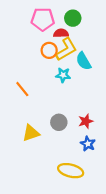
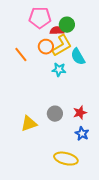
green circle: (73, 18) -> (67, 25), moved
orange line: (22, 89) -> (21, 55), moved

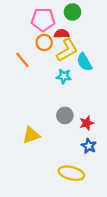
green circle: (67, 25) -> (72, 12), moved
orange circle: (46, 47) -> (44, 42), moved
gray circle: (55, 114) -> (65, 115), moved

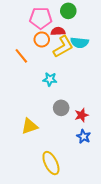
cyan semicircle: (84, 62) -> (80, 43), moved, turned -54
cyan star: (64, 76) -> (50, 79), moved
yellow ellipse: (71, 173) -> (51, 163), moved, turned 50

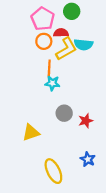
pink pentagon: (41, 18) -> (43, 19), turned 30
orange line: (21, 56) -> (49, 68), moved, turned 42
blue star: (84, 136) -> (88, 159), moved

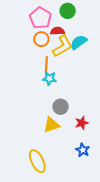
cyan semicircle: (83, 45) -> (79, 42), turned 138
red star: (86, 121) -> (82, 123), moved
yellow triangle: (31, 132) -> (51, 125), moved
yellow ellipse: (53, 171) -> (37, 161), moved

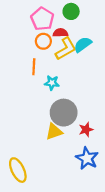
orange line: (46, 64) -> (34, 67), moved
gray circle: (61, 107) -> (64, 113), size x1.6
blue star: (83, 150) -> (87, 158), size x1.5
yellow ellipse: (37, 161) -> (18, 170), moved

